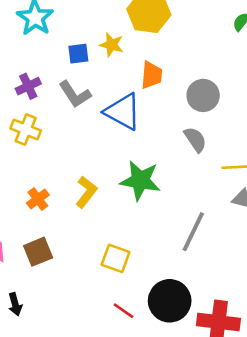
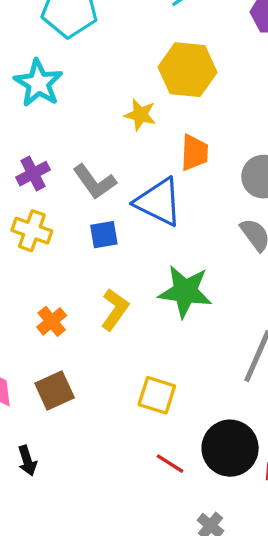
blue square: (78, 54) -> (104, 235), moved

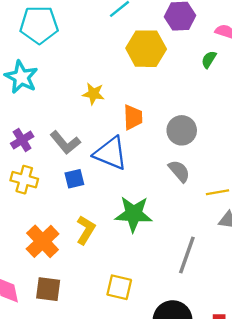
yellow hexagon: (188, 70) -> (146, 49), moved
orange cross: (52, 321) -> (43, 241), size x1.6
brown square: (55, 391) -> (48, 289), turned 36

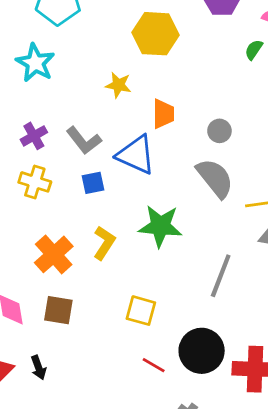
yellow hexagon: (146, 49) -> (156, 34), moved
gray circle: (182, 130) -> (219, 131), size x0.7
gray semicircle: (179, 171) -> (215, 178), size x1.5

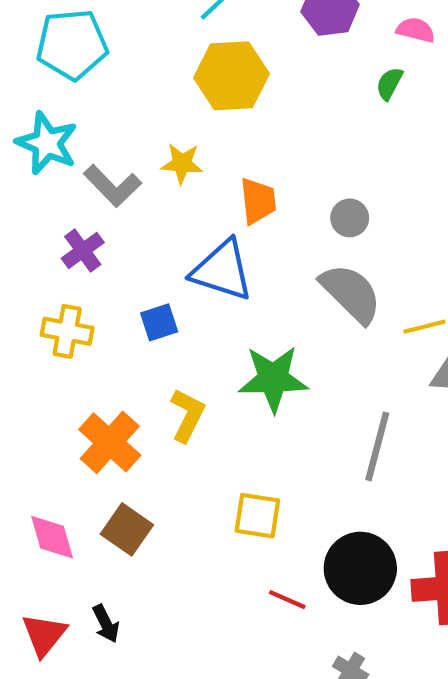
purple cross: (34, 136) -> (83, 250), moved
gray L-shape: (84, 141) -> (112, 186), moved
brown square: (58, 310) -> (127, 529), turned 32

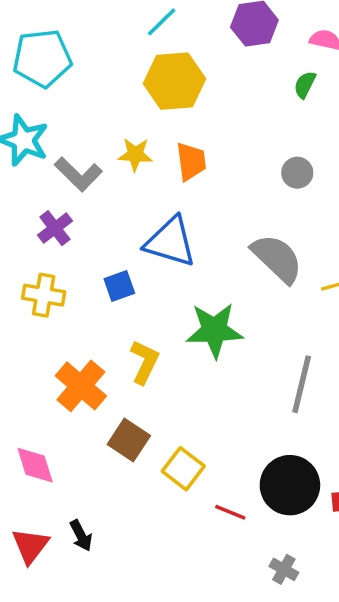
orange trapezoid: (258, 201) -> (191, 162), moved
gray circle: (350, 218) -> (297, 173), moved
yellow square: (257, 516) -> (183, 469), moved, turned 30
brown square: (127, 529) -> (129, 440), moved

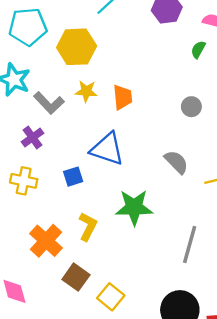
yellow hexagon: (174, 81) -> (77, 47), moved
gray semicircle: (277, 258) -> (176, 162), size x0.7

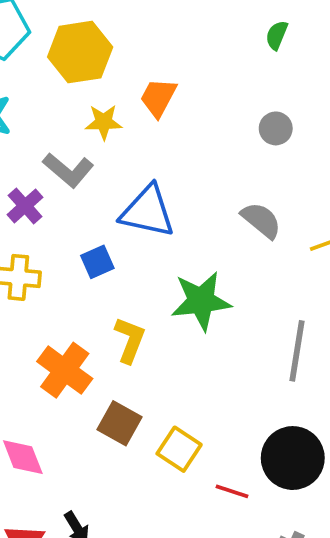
orange trapezoid: (123, 97) -> (158, 97), moved, turned -140
gray L-shape: (49, 103) -> (68, 170), moved

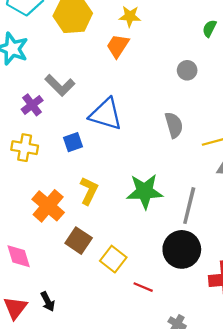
green semicircle: (277, 35) -> (209, 28), moved
yellow star: (104, 122) -> (130, 16), moved
gray semicircle: (261, 220) -> (174, 125), turned 30
green star: (201, 301) -> (145, 191), moved
black circle: (293, 458) -> (182, 249), moved

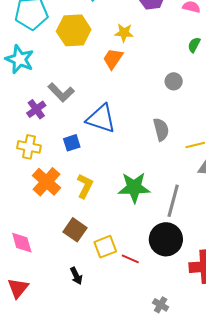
orange cross: (48, 206) -> (46, 182), moved
yellow square: (113, 259) -> (105, 247), turned 30
red line: (143, 287) -> (130, 259), moved
black arrow: (48, 301) -> (76, 276), moved

